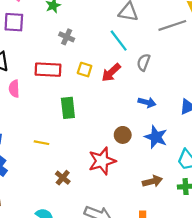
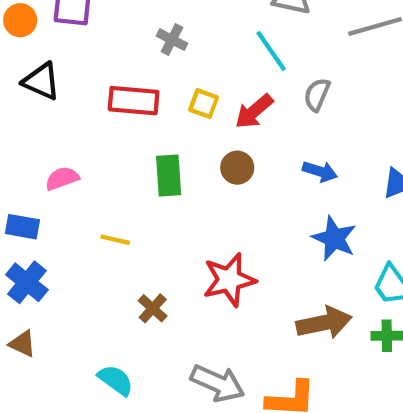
pink semicircle: (14, 89) -> (62, 178), moved, turned 70
brown circle: (123, 135) -> (237, 168), moved
brown arrow: (152, 181) -> (324, 323), size x1.4

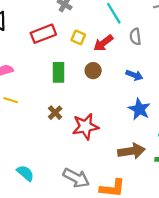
gray semicircle: (317, 95) -> (135, 37), turned -35
red rectangle: (134, 101) -> (43, 34), turned -30
yellow line: (115, 240) -> (11, 100), moved
brown cross: (153, 308) -> (55, 113), moved

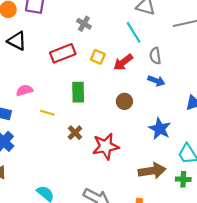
brown circle: (93, 71) -> (124, 101), moved
blue arrow: (134, 75) -> (156, 81), moved
yellow line: (11, 100) -> (47, 113), moved

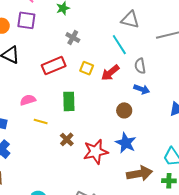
pink semicircle: (24, 90) -> (28, 100), moved
brown circle: (124, 101) -> (124, 110), moved
blue star: (160, 129) -> (126, 143), moved

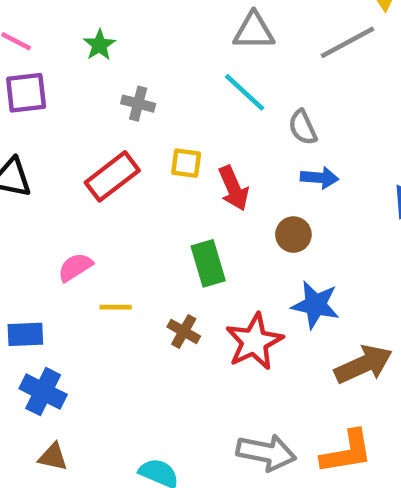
red arrow: (110, 73) -> (234, 188), moved, turned -60
green rectangle: (69, 101) -> (208, 263), moved

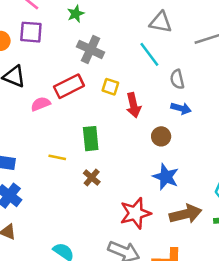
gray cross: (138, 104) -> (91, 49), size x1.5
green rectangle: (208, 263) -> (91, 139), moved
pink semicircle: (75, 267) -> (41, 104), moved
red star: (254, 342) -> (135, 213), moved

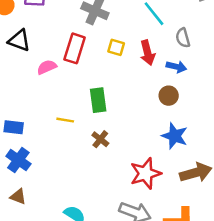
red rectangle: (69, 86) -> (75, 48), turned -44
red arrow: (133, 105) -> (148, 53), moved
blue arrow: (181, 108) -> (176, 67), moved

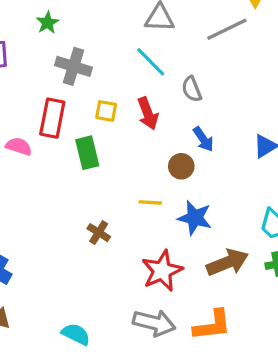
pink semicircle: (47, 67) -> (19, 146), turned 48
blue arrow: (176, 67) -> (203, 139), moved, turned 48
green rectangle: (98, 100) -> (87, 153), moved
yellow line: (65, 120) -> (150, 202), moved

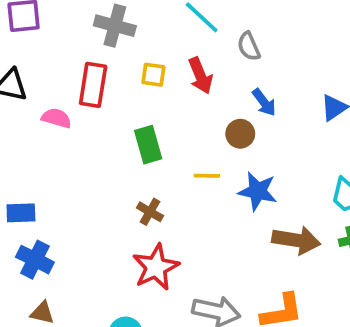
green rectangle: (87, 153) -> (148, 145), moved
brown arrow: (227, 262) -> (296, 240), turned 33
red star: (162, 271) -> (156, 267), moved

